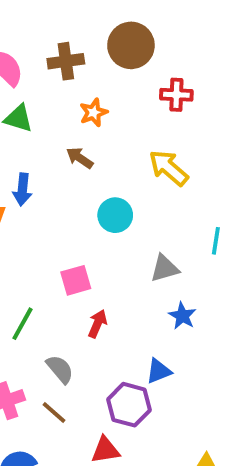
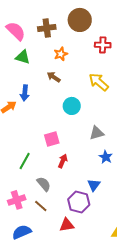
blue triangle: (159, 371) -> (94, 185), turned -32

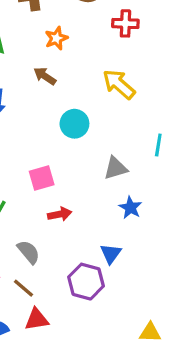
red arrow: (63, 161) -> (60, 214), turned 56
red triangle: (67, 225) -> (37, 319), moved

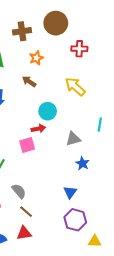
red arrow: (60, 214) -> (38, 129), moved
purple hexagon: (86, 282) -> (75, 220), moved
brown line: (24, 288) -> (26, 212), moved

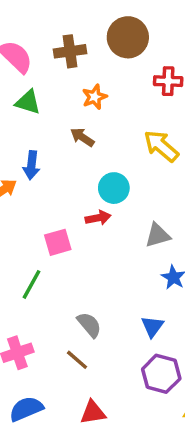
pink square: (27, 145) -> (58, 242), moved
gray semicircle: (19, 191) -> (89, 325), moved
red triangle: (24, 233) -> (93, 412), moved

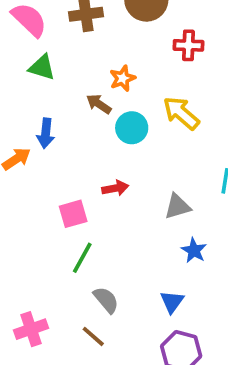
orange star: (95, 97) -> (123, 78), moved
cyan circle: (114, 188) -> (132, 128), moved
green line: (31, 284) -> (82, 258), moved

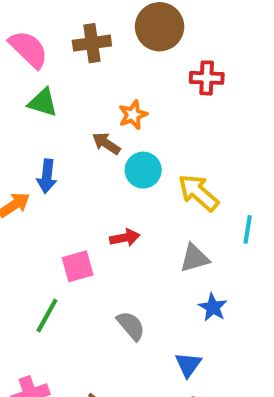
yellow arrow: (181, 113) -> (198, 193), moved
green line: (82, 258) -> (47, 315), moved
gray semicircle: (106, 300) -> (131, 326), moved

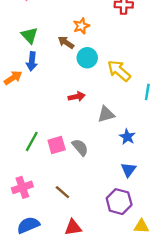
green triangle: (43, 102) -> (29, 35), moved, turned 30
gray triangle: (194, 258) -> (106, 114), moved
pink square: (78, 266) -> (57, 145), moved
blue triangle: (188, 365) -> (128, 170), moved

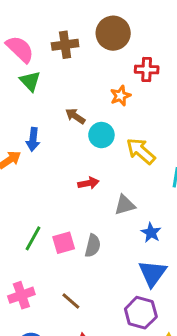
orange star: (81, 26) -> (120, 96), moved
green triangle: (29, 35) -> (30, 81), moved
gray semicircle: (80, 147) -> (93, 246), turned 54
blue triangle: (128, 170) -> (152, 273), size x1.5

